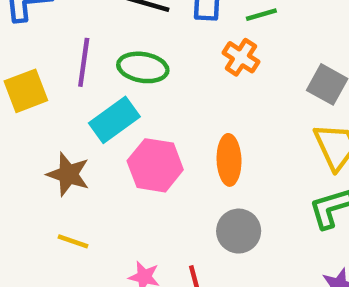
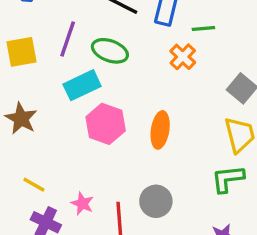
brown star: (68, 174) -> (21, 119), moved
gray circle: (239, 231) -> (156, 201), moved
yellow line: (73, 241) -> (34, 185), moved

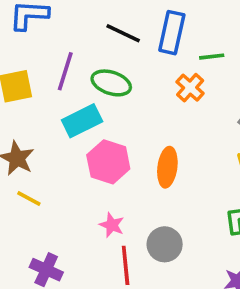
yellow line: (34, 185) -> (29, 199), moved
pink star: (82, 204) -> (112, 225), moved

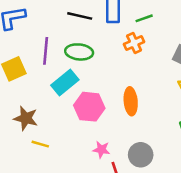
orange cross: (190, 88) -> (134, 43), turned 36

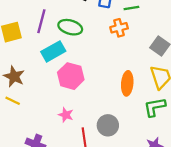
orange ellipse: (131, 101) -> (127, 83), moved
yellow line: (40, 144) -> (13, 101), moved
pink star: (101, 150) -> (66, 115), moved

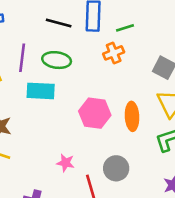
cyan rectangle: (53, 51) -> (41, 91), turned 40
pink hexagon: (71, 76) -> (95, 113), moved

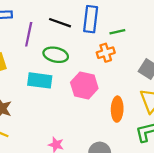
purple line: (22, 58) -> (29, 34), moved
pink hexagon: (95, 113) -> (84, 85), moved

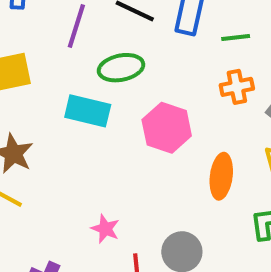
orange cross: (106, 53) -> (237, 87), moved
green ellipse: (56, 55) -> (121, 68), turned -30

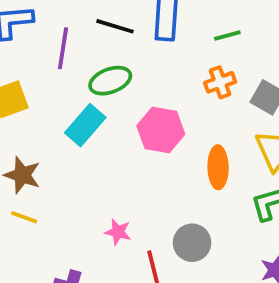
green line: (236, 38) -> (227, 35), moved
cyan rectangle: (88, 111) -> (85, 125), turned -54

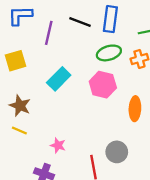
green ellipse: (110, 81) -> (109, 53), moved
pink star: (118, 232) -> (58, 145), moved

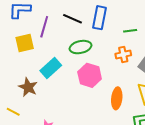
green ellipse: (109, 53) -> (81, 47), moved
yellow square: (16, 61) -> (25, 43), moved
brown star: (20, 106) -> (28, 87), moved

